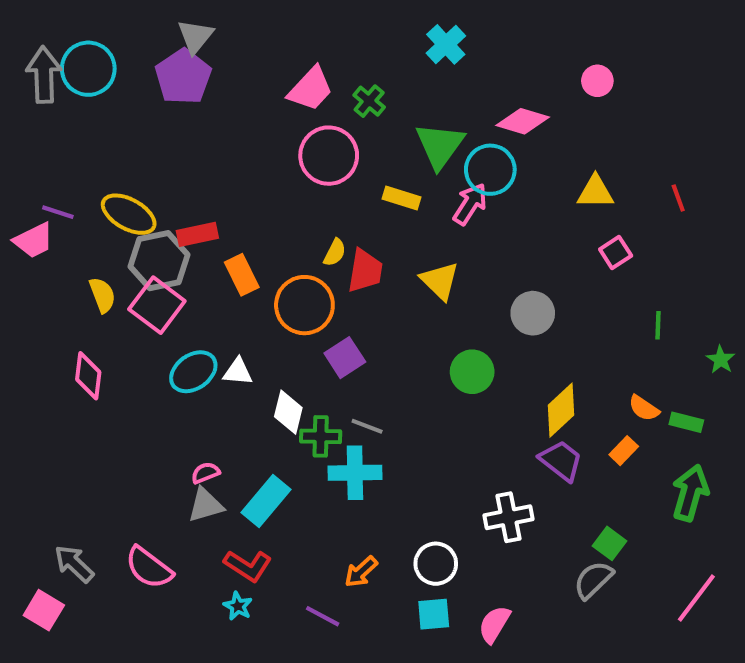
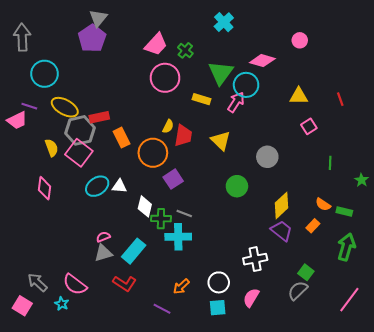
cyan circle: (88, 69) -> (44, 74), moved
cyan star: (238, 606) -> (62, 304), moved
pink semicircle: (494, 624) -> (251, 298), moved

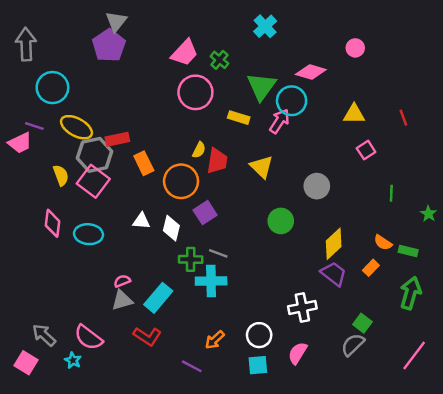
cyan ellipse: (97, 186) -> (88, 234), moved, turned 40
white diamond: (145, 206) -> (171, 228), moved

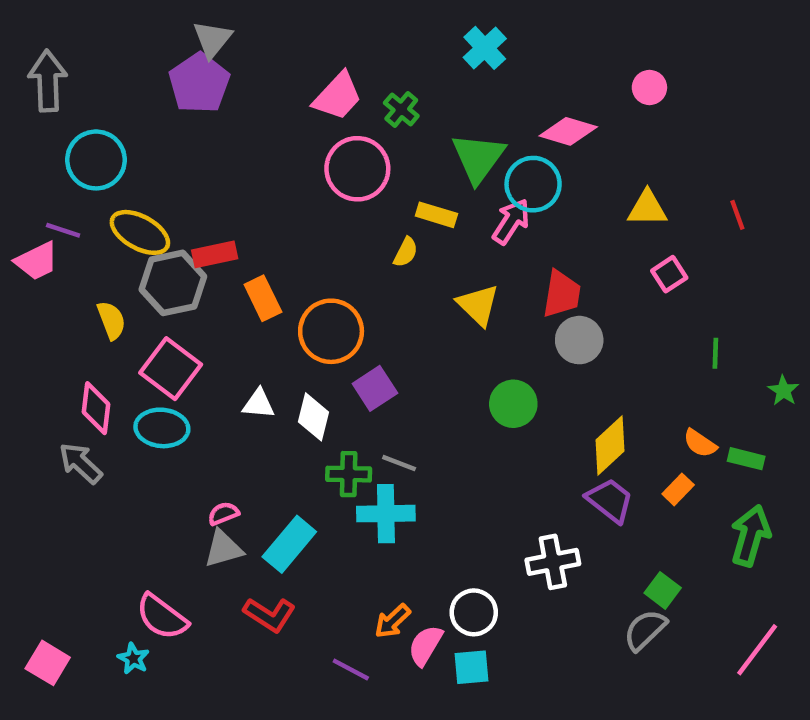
yellow semicircle: (199, 150) -> (406, 252), moved
red trapezoid: (217, 161) -> (562, 294), moved
pink square: (93, 181) -> (171, 369), moved
gray arrow: (44, 335) -> (81, 463), moved
pink semicircle: (298, 353) -> (425, 645), moved

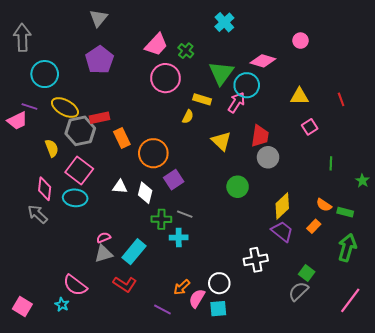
purple pentagon: (199, 83) -> (99, 60), moved
cyan cross: (386, 514) -> (179, 237), size x0.7

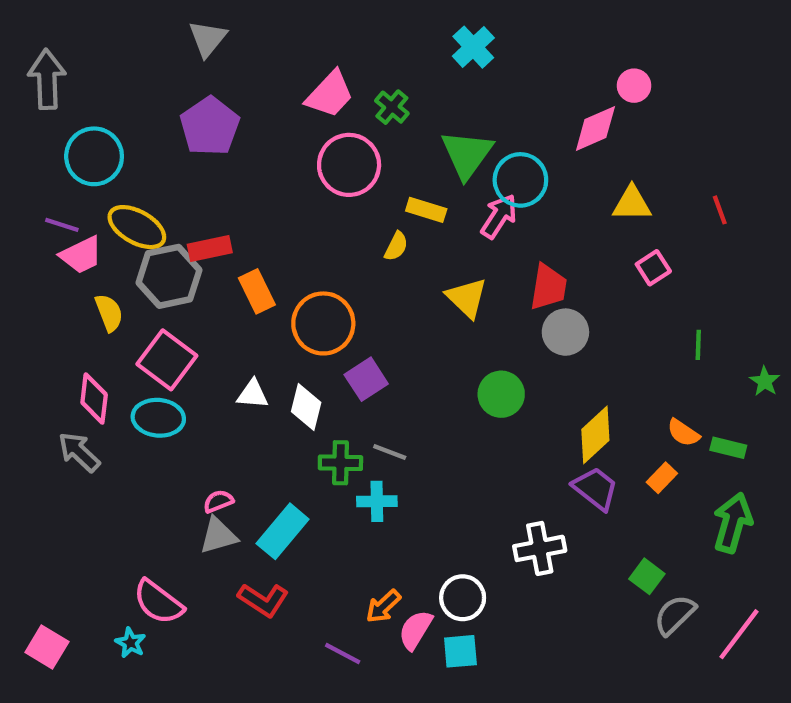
pink diamond: (263, 61) -> (595, 128), moved, turned -40
pink trapezoid: (17, 121) -> (81, 255), moved
gray semicircle: (298, 291) -> (675, 615), moved

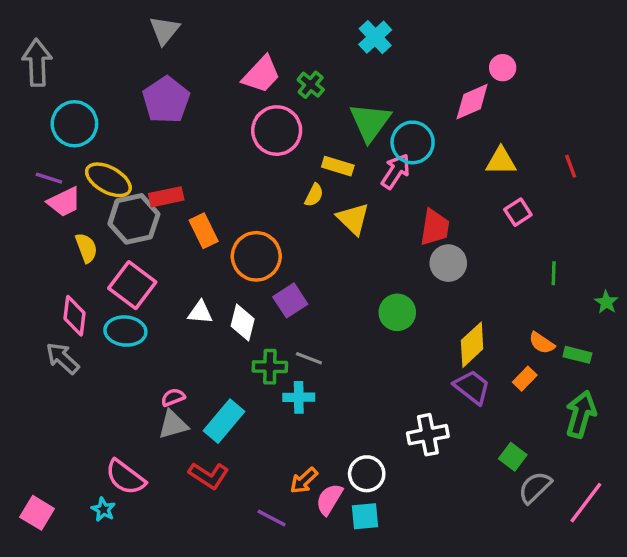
yellow triangle: (467, 298) -> (353, 219), moved

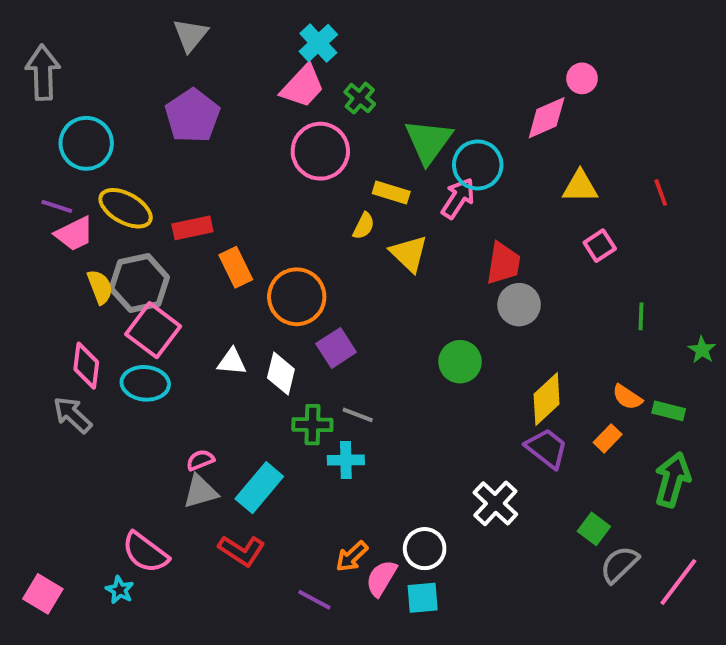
cyan cross: (375, 37) -> (318, 43), moved
gray hexagon: (134, 219) -> (139, 283), moved
white cross: (428, 435) -> (495, 503), turned -36

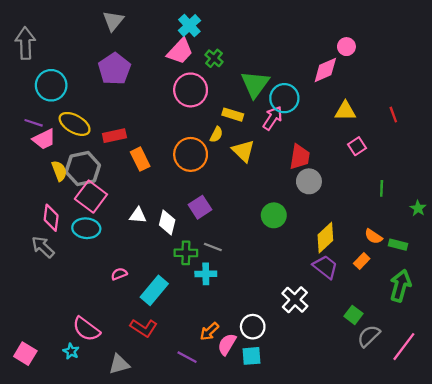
orange circle: (297, 297) -> (191, 154), moved
gray triangle: (200, 492) -> (119, 364), moved

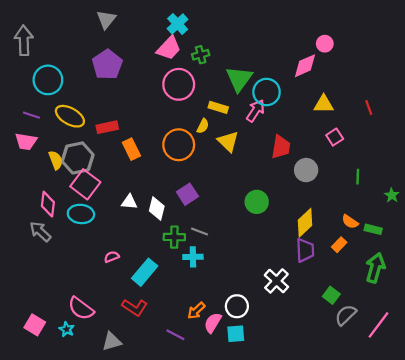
green cross: (214, 58) -> (201, 55), turned 35
pink trapezoid: (44, 139) -> (26, 141), moved, turned 35
gray circle: (309, 181) -> (306, 170), moved
purple trapezoid: (325, 267) -> (305, 250), turned 50
pink square: (25, 354) -> (35, 325), moved

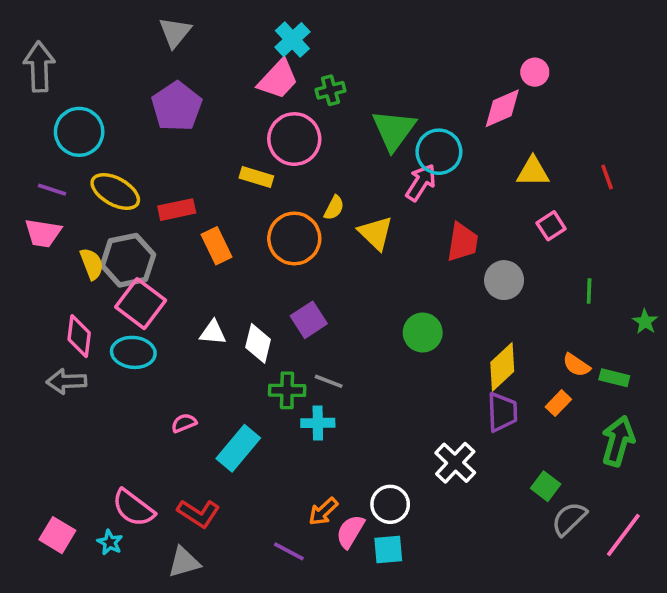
yellow rectangle: (218, 107) -> (256, 177), moved
gray arrow: (40, 232) -> (66, 381), turned -45
red L-shape: (135, 307) -> (198, 513), moved

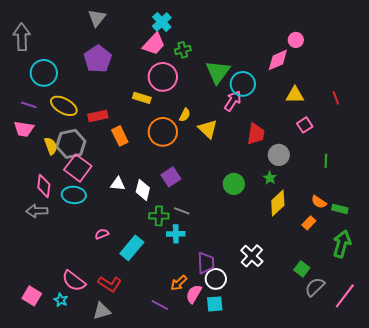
green star: (645, 322) -> (270, 178), moved
purple trapezoid: (502, 412) -> (206, 263), moved

